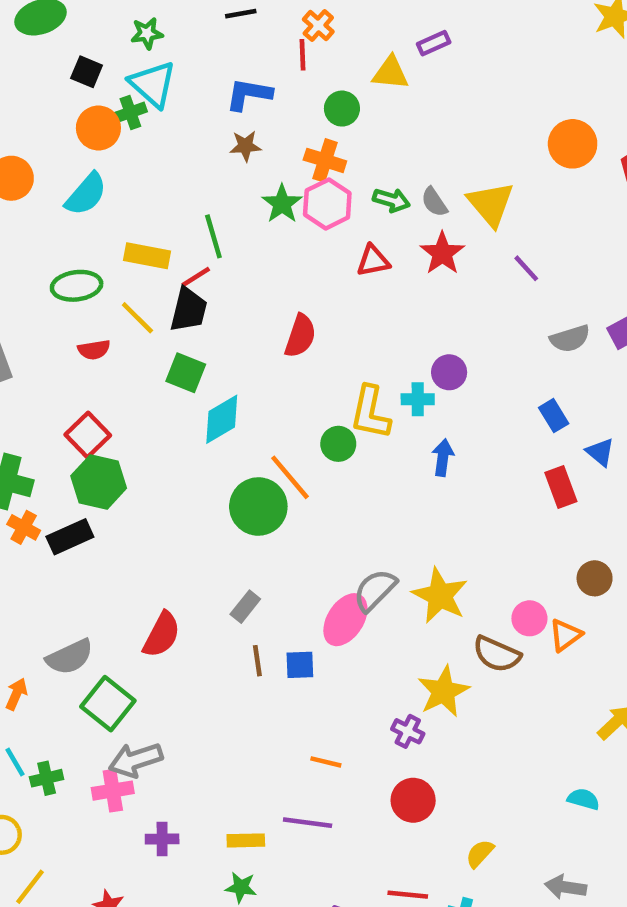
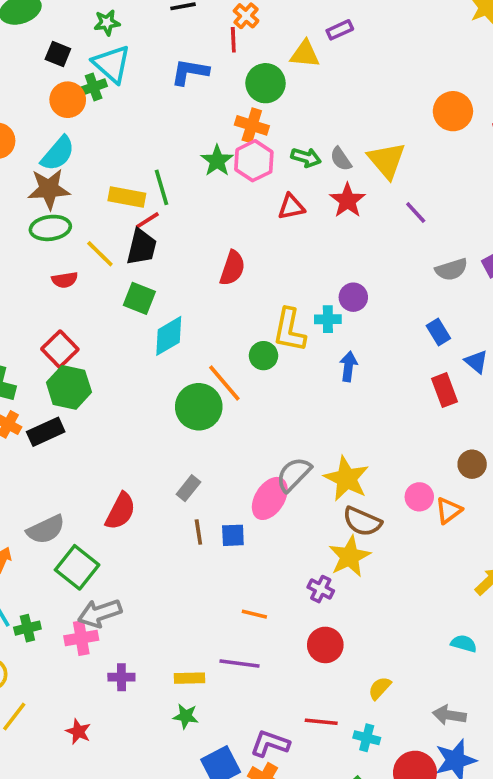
green circle: (342, 109) -> (266, 83), size x1.4
brown star: (245, 146) -> (49, 189), moved, size x1.6
yellow rectangle: (147, 256) -> (127, 197), moved
brown semicircle: (497, 654) -> (362, 521), moved

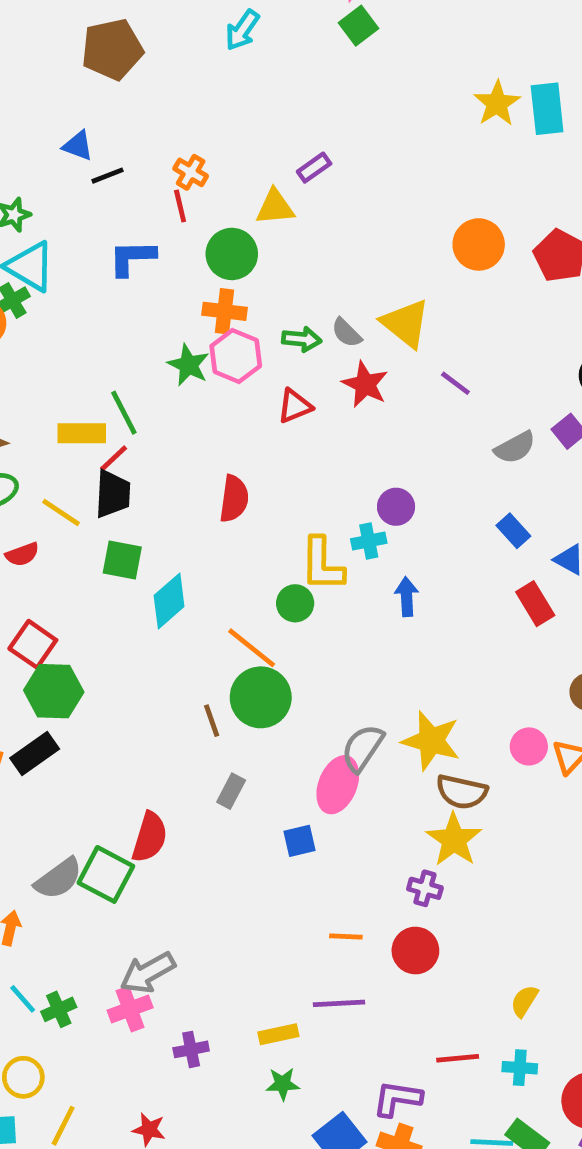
green circle: (199, 407) -> (261, 697), moved
brown line: (198, 532) -> (212, 721), moved
green square: (77, 567) -> (106, 874), moved
red circle: (325, 645) -> (415, 950), moved

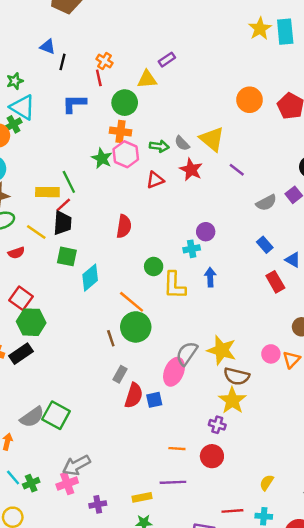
black line: (108, 176) -> (62, 62), turned -56
yellow L-shape: (322, 564) -> (174, 285), moved
green circle: (295, 603) -> (154, 266), moved
red semicircle: (150, 837) -> (134, 395), moved

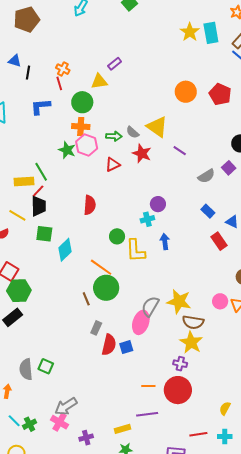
green square: (56, 415) -> (46, 366), size x0.7
gray semicircle: (32, 417) -> (26, 369), turned 125
red circle: (212, 456) -> (178, 390), size x1.4
pink cross: (67, 483) -> (59, 422), turned -36

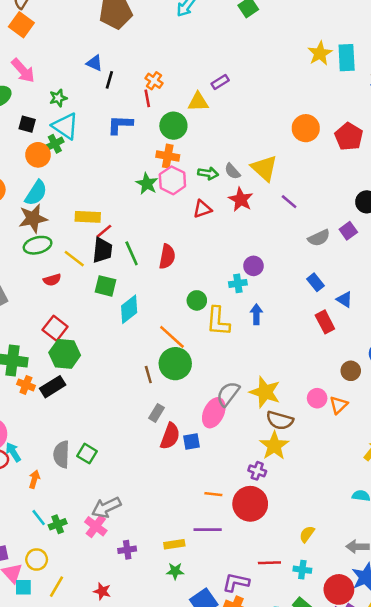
green line: (41, 172) -> (132, 253), moved

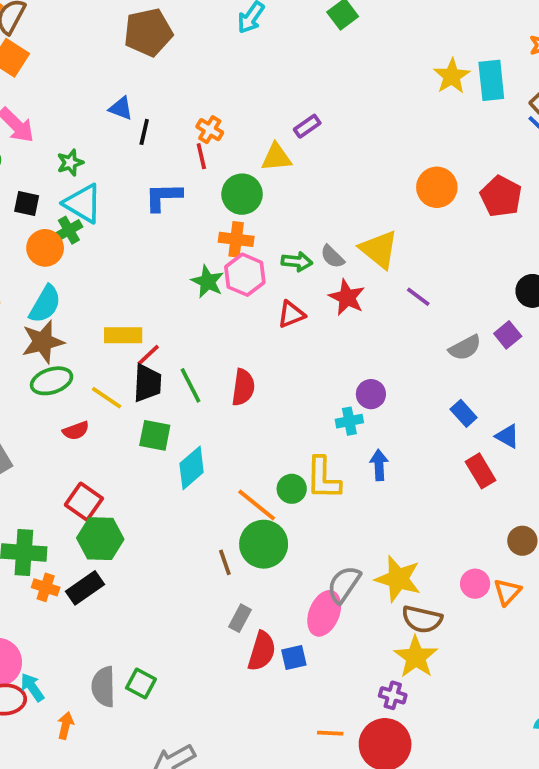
green circle: (197, 300) -> (292, 489), moved

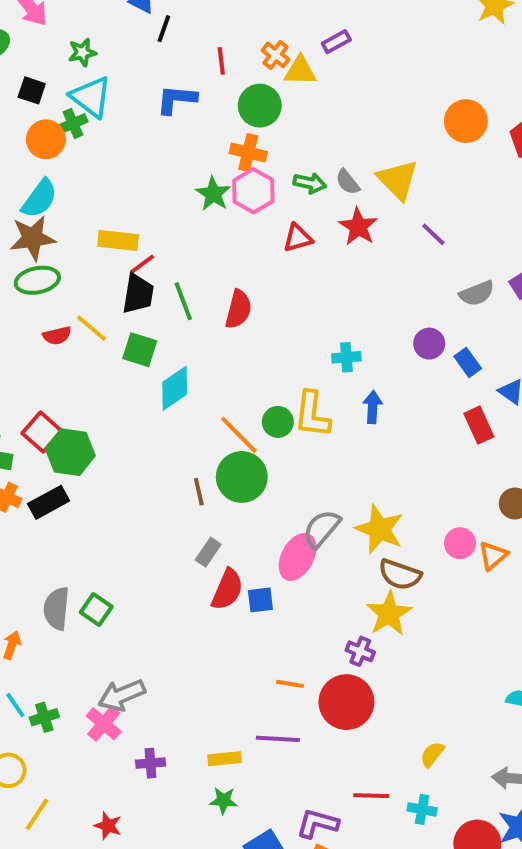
orange cross: (210, 130) -> (276, 55), moved
purple circle: (371, 394) -> (429, 344), moved
yellow line: (107, 398) -> (92, 328), moved
red square: (84, 502) -> (42, 432), moved

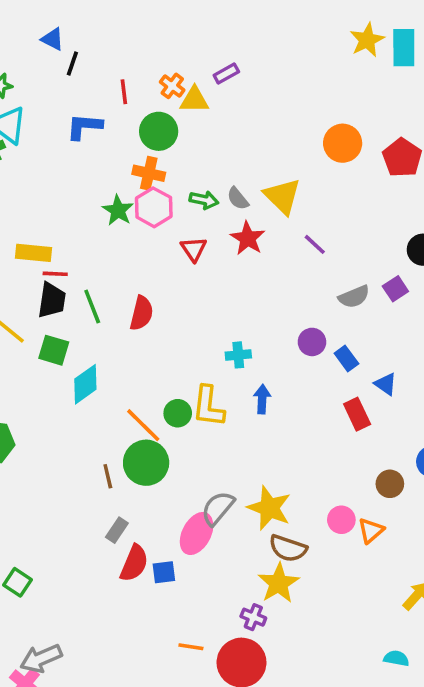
red triangle: (298, 238) -> (194, 249), turned -48
red line: (142, 264) -> (55, 274), turned 40

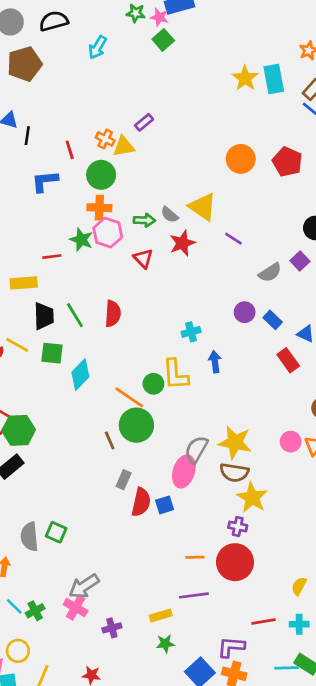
red star: (248, 238) -> (182, 243), turned 30
red line: (55, 274) -> (52, 257), moved
brown semicircle: (288, 548) -> (234, 472), moved

